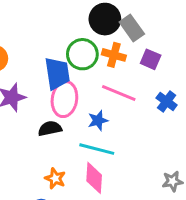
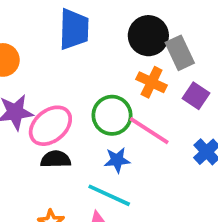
green circle: (82, 54) -> (112, 115), moved
blue trapezoid: (57, 73) -> (74, 29), moved
pink ellipse: (64, 99) -> (50, 126), moved, turned 32

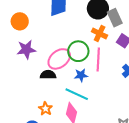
pink ellipse: (50, 126) -> (59, 59), moved
pink line: (149, 131) -> (98, 59), turned 60

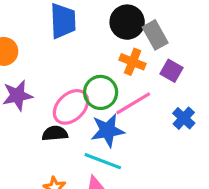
pink line: (98, 59) -> (133, 103), turned 60
blue star: (81, 75) -> (108, 130), size x1.5

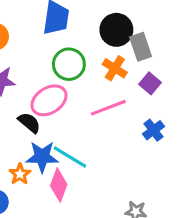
green circle: (101, 92) -> (69, 64), moved
blue star: (108, 130) -> (42, 157), moved
black semicircle: (55, 133) -> (29, 123), turned 35

